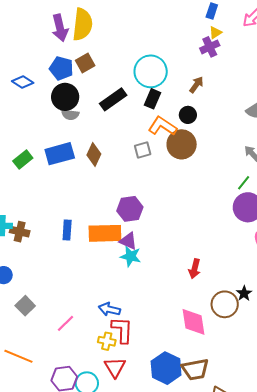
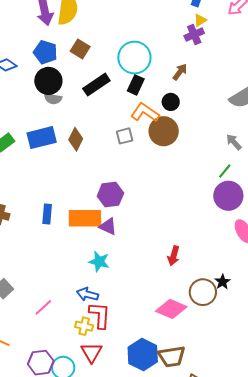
brown square: (85, 63) -> (80, 49), moved, turned -30
cyan star: (131, 256) -> (99, 262), moved
pink diamond: (193, 322) -> (171, 309), turned -60

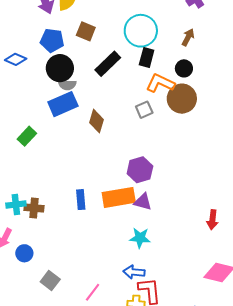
blue rectangle: (42, 138) -> (63, 104), moved

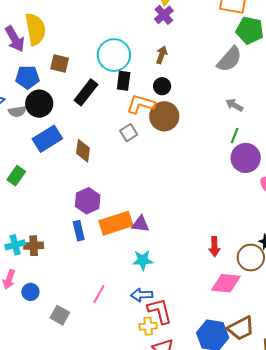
gray semicircle: (67, 85) -> (17, 111), moved
purple hexagon: (140, 170) -> (88, 201), moved
red arrow: (212, 220) -> (214, 247), moved
pink line: (93, 292) -> (99, 294), moved

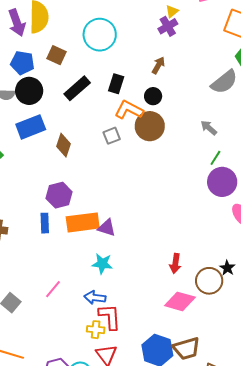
cyan circle: (114, 55) -> (100, 35), moved
gray arrow: (234, 105) -> (209, 128), moved

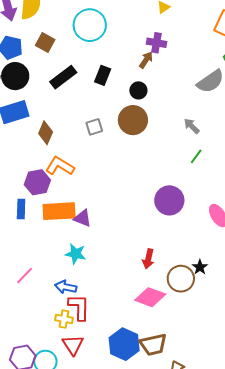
purple cross: (168, 26) -> (156, 43), moved, turned 36
orange L-shape: (129, 110) -> (60, 166), moved
purple circle: (222, 182) -> (169, 200), moved

